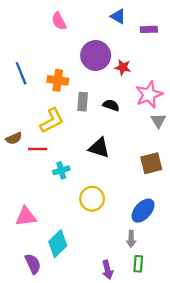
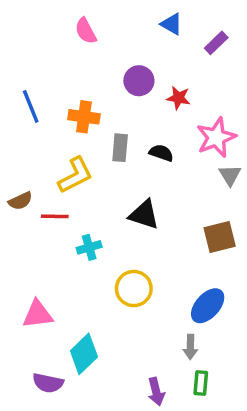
purple rectangle: (149, 29) -> (216, 43), turned -42
purple circle: (96, 55) -> (139, 81), size x0.7
purple semicircle: (33, 264) -> (48, 383), turned 126

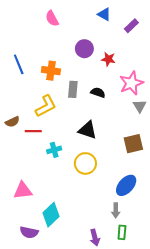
yellow circle: (134, 289) -> (85, 163), moved

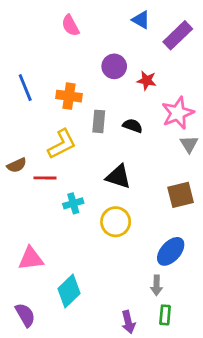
purple rectangle: (131, 26) -> (178, 35), size x1.5
purple semicircle: (29, 232) -> (25, 315), moved, turned -132

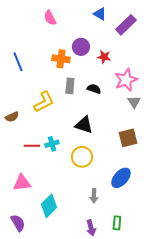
orange cross: (69, 96) -> (61, 59), moved
red line: (45, 178) -> (32, 146), moved
gray arrow: (157, 285) -> (94, 196), moved

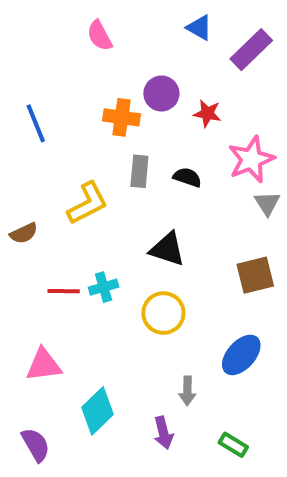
green rectangle: (117, 223) -> (233, 445), turned -64
purple arrow: (91, 228) -> (163, 433), moved

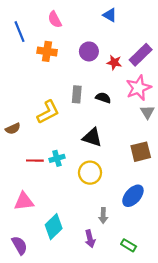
purple rectangle: (251, 50) -> (141, 55), moved
orange cross: (122, 117) -> (47, 51), moved
blue line: (36, 123) -> (19, 32), moved

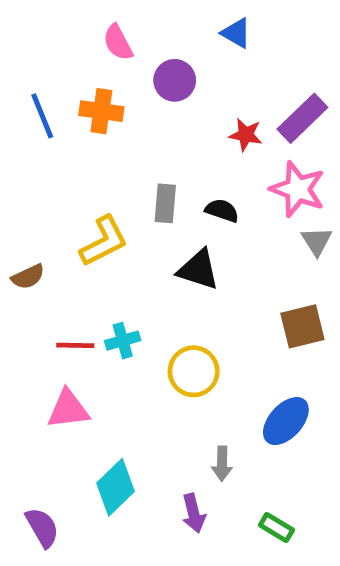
blue line: (19, 32) -> (42, 116), moved
purple circle: (89, 51) -> (175, 80), moved
pink star: (138, 88) -> (298, 189), turned -30
black triangle: (92, 137) -> (198, 270), moved
pink triangle: (24, 201) -> (68, 409), moved

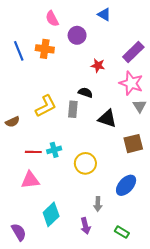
red star: (246, 135) -> (98, 65), moved
gray rectangle: (165, 203) -> (73, 109), moved
black semicircle: (222, 210) -> (85, 93), moved
black triangle: (198, 270) -> (107, 119), moved

